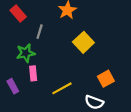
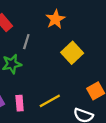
pink rectangle: (33, 73) -> (20, 103), moved

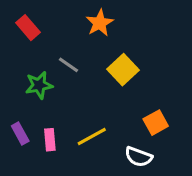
gray line: (26, 42) -> (68, 65), moved, turned -72

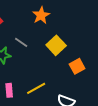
orange square: (156, 123) -> (77, 66), moved

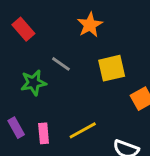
yellow square: (56, 45) -> (112, 68), turned 30

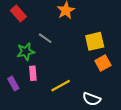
yellow square: (112, 68) -> (95, 41), moved
pink rectangle: (44, 133) -> (33, 73), moved

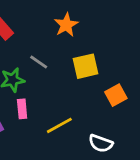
yellow square: (95, 41) -> (86, 66), moved

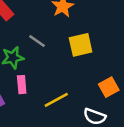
orange square: (116, 95) -> (109, 87), moved

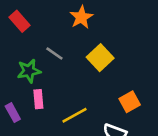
yellow square: (81, 45) -> (100, 58), turned -30

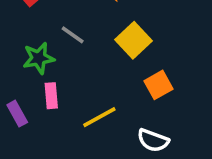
orange square: (130, 102) -> (158, 85), moved

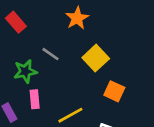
orange square: (158, 85) -> (114, 91), turned -36

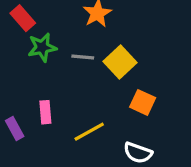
gray line: (51, 54) -> (83, 57), moved, turned -30
green star: (25, 71) -> (42, 47), moved

